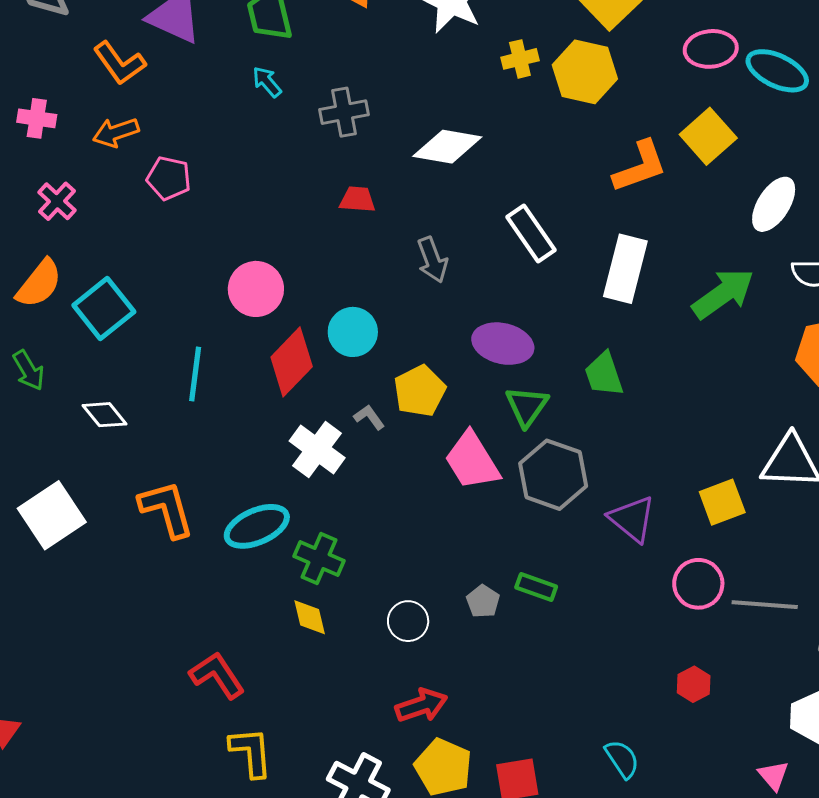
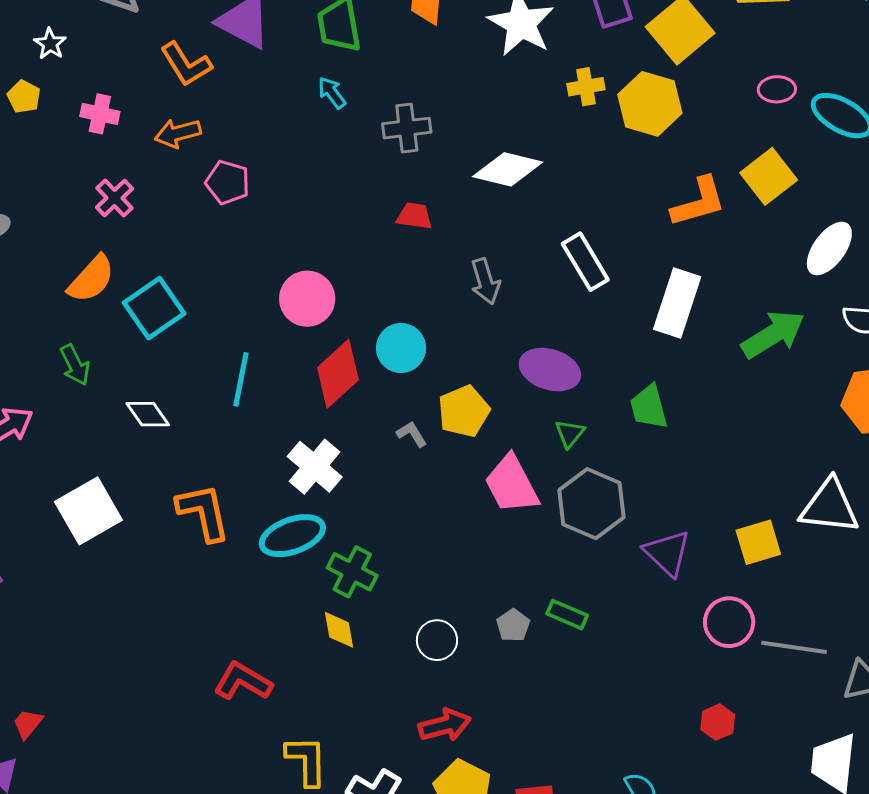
pink ellipse: (711, 49) -> (777, 89), size x0.7
green triangle: (527, 406) -> (570, 434), size x0.7
white cross: (317, 449) -> (315, 467), moved
red L-shape: (217, 675) -> (243, 681), turned -30
yellow L-shape: (251, 752) -> (307, 761), moved

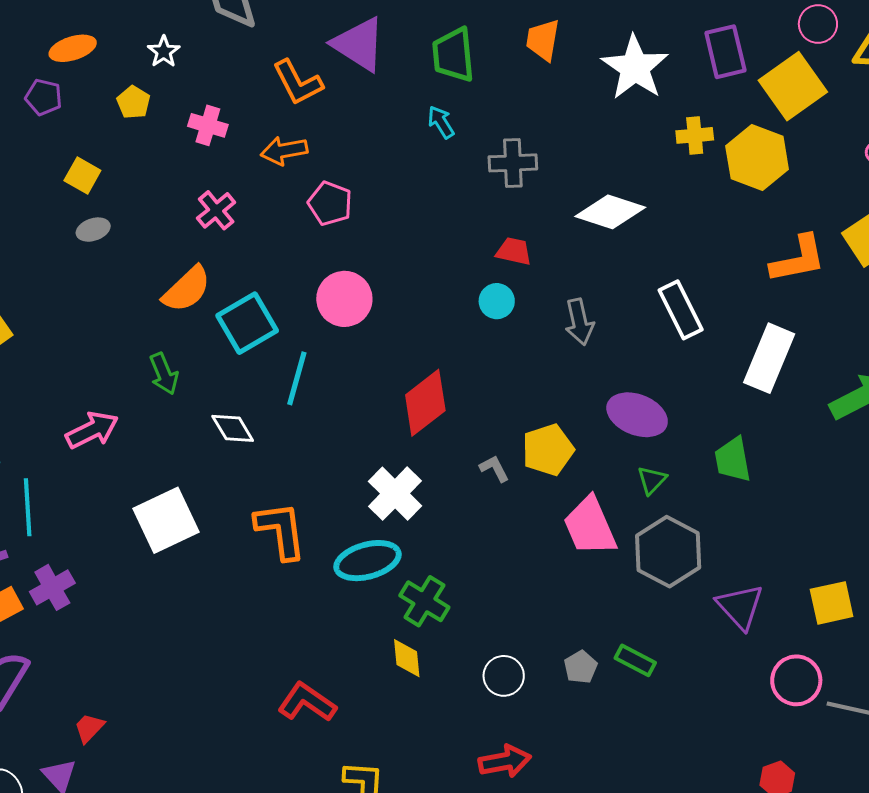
pink circle: (307, 299) -> (344, 299), moved
cyan circle: (401, 348) -> (497, 301), moved, size x0.7
cyan line: (241, 379) -> (297, 378), moved

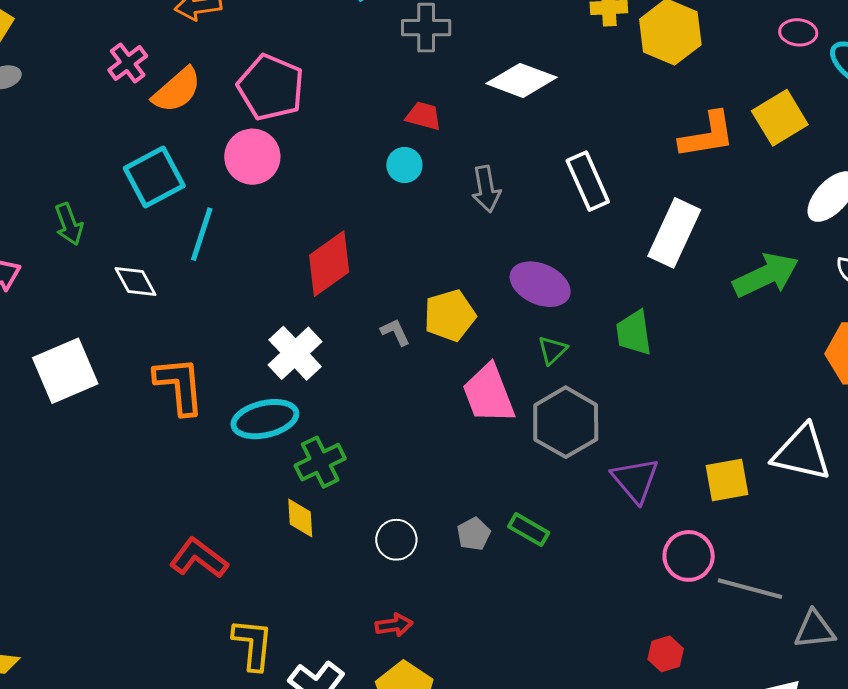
pink pentagon: (330, 203) -> (271, 87), moved, size x1.5
orange semicircle: (187, 289) -> (177, 90), moved
green cross: (424, 601) -> (320, 462), turned 30
red arrow: (505, 761) -> (394, 625), size x0.7

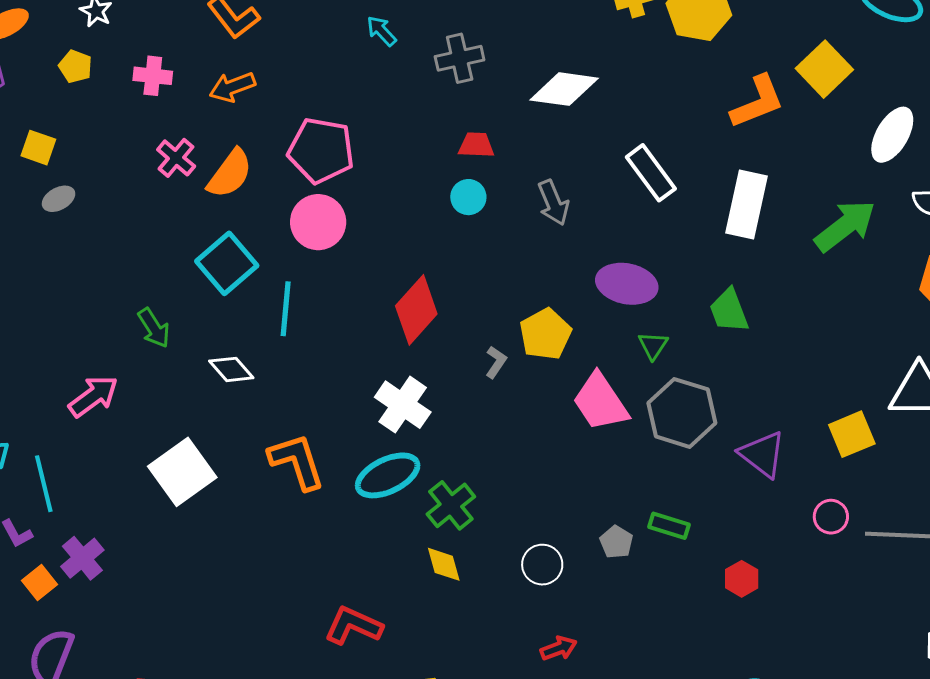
gray L-shape: (395, 332) -> (496, 362), turned 72
pink circle: (689, 556) -> (831, 517), size x0.7
red hexagon: (666, 654) -> (742, 579), moved

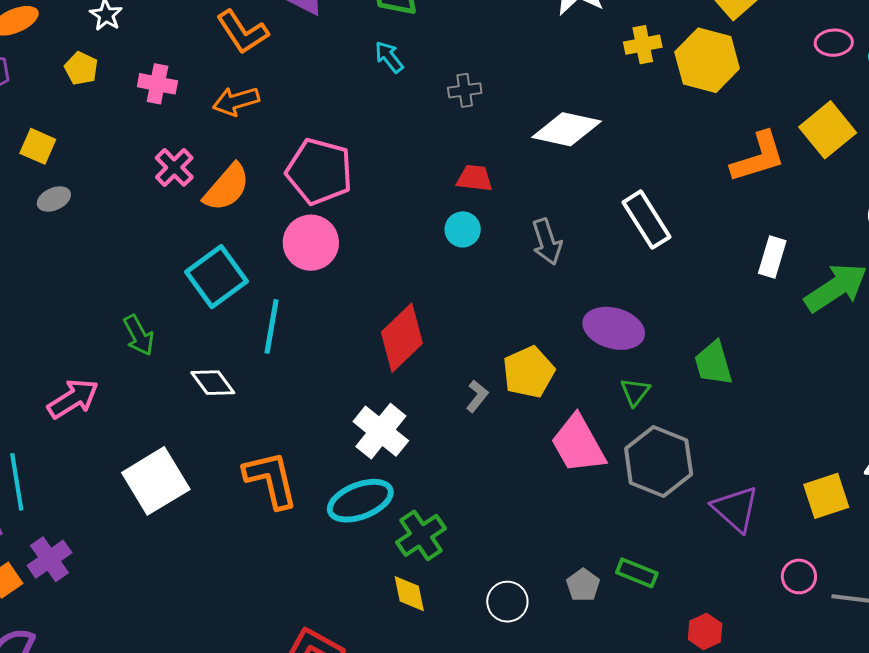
gray cross: (460, 58) -> (465, 90), size x0.7
white rectangle: (746, 204) -> (772, 257), moved, size x0.6

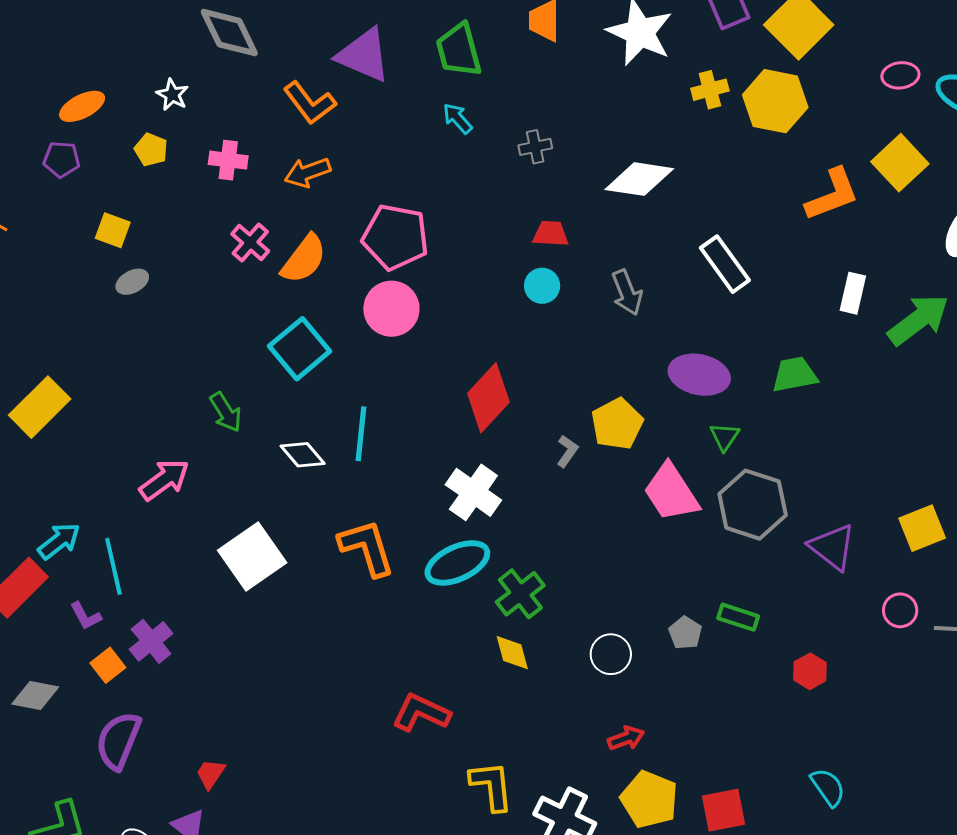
cyan line: (272, 326) -> (361, 434), moved
green trapezoid: (713, 363) -> (795, 374), moved, turned 99

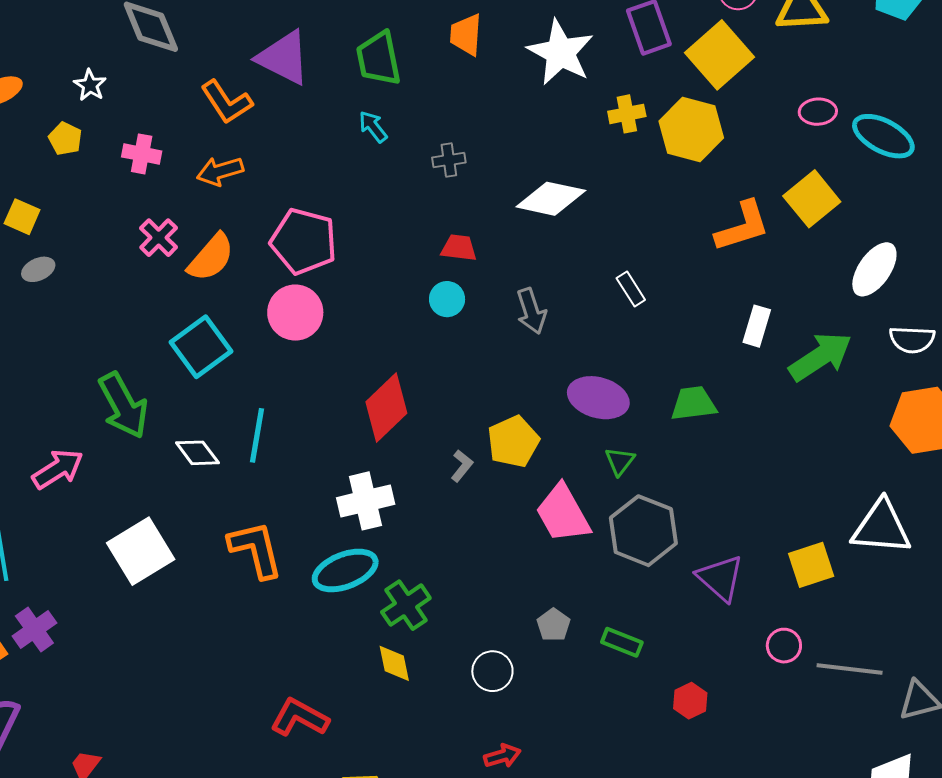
white rectangle: (725, 264) -> (631, 289), size x0.6
green arrow: (226, 412) -> (123, 405), size x1.6
white cross: (473, 492) -> (366, 501), turned 38
gray pentagon: (685, 633) -> (553, 625), moved

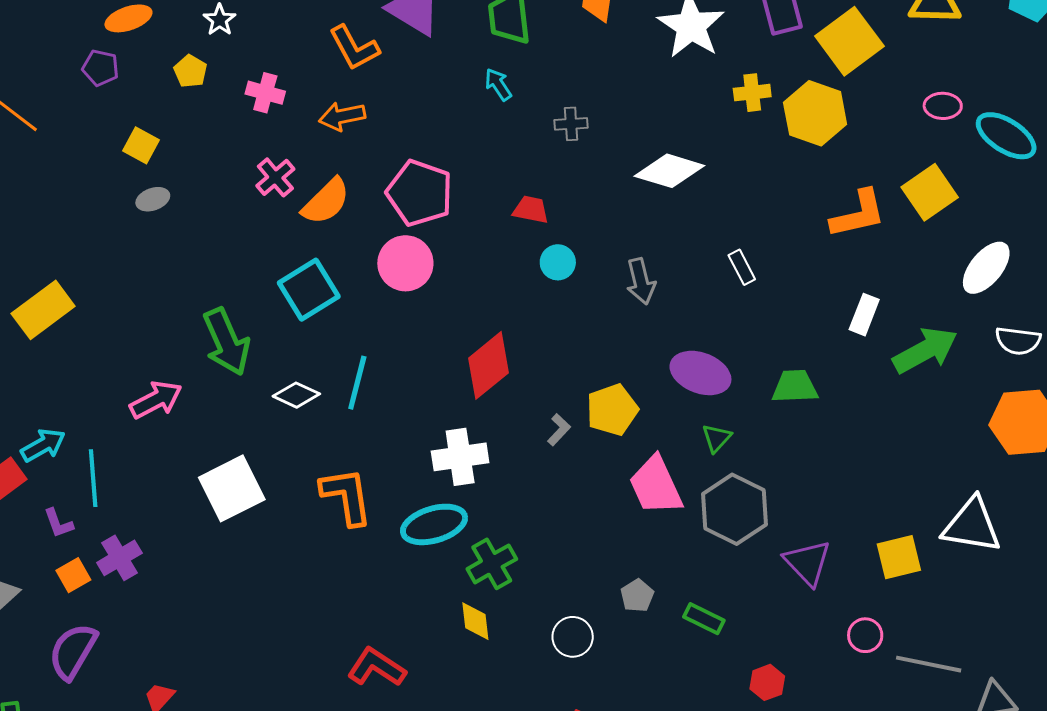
red trapezoid: (459, 248) -> (531, 210), moved
white diamond: (197, 453) -> (296, 395), turned -33

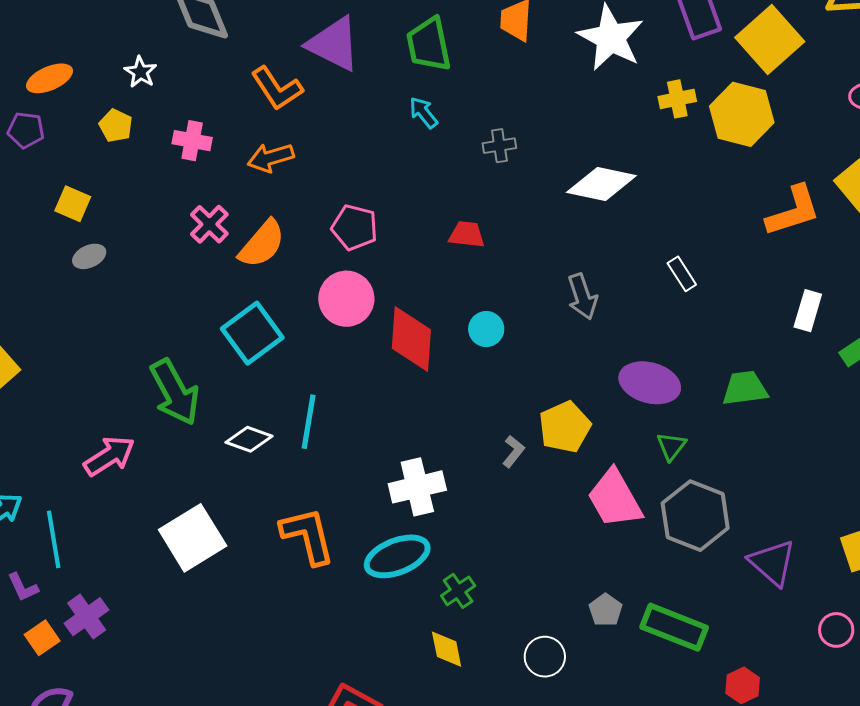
pink pentagon: (420, 193) -> (355, 227), size x0.7
cyan circle: (558, 262) -> (486, 329), moved
red diamond: (489, 365) -> (411, 339), moved, turned -42
green cross: (492, 564) -> (458, 591), size x0.7
green rectangle: (704, 619) -> (674, 627), size x1.6

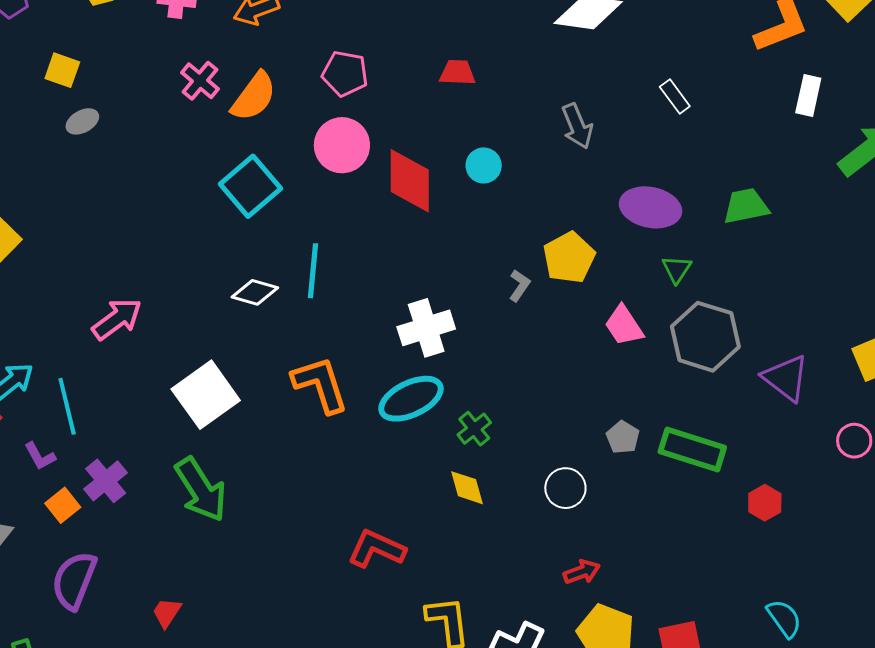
white rectangle: (808, 311) -> (808, 95), moved
green arrow: (175, 392) -> (201, 490), moved
pink trapezoid: (615, 499) -> (624, 326), size x0.7

